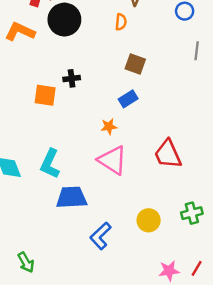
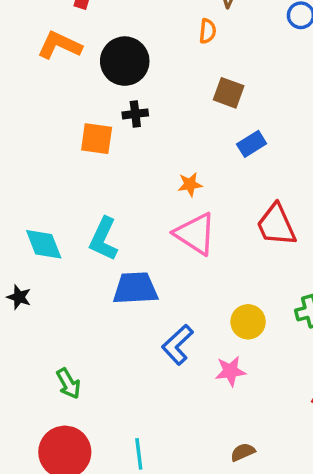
black circle: (64, 20) -> (125, 61), moved
blue rectangle: (128, 99) -> (252, 144), moved
pink star: (169, 271) -> (230, 371), moved

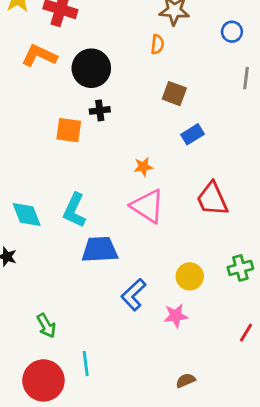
cyan line: (139, 454) -> (86, 364), moved

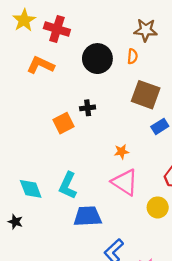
black circle: (91, 68) -> (97, 59), moved
brown square: (174, 94) -> (146, 95), size x1.5
orange square: (69, 130) -> (63, 123), turned -35
yellow circle: (190, 276) -> (158, 207), moved

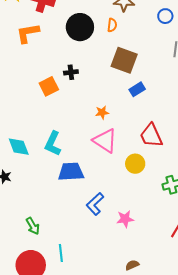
orange L-shape: (41, 65) -> (28, 33), turned -35

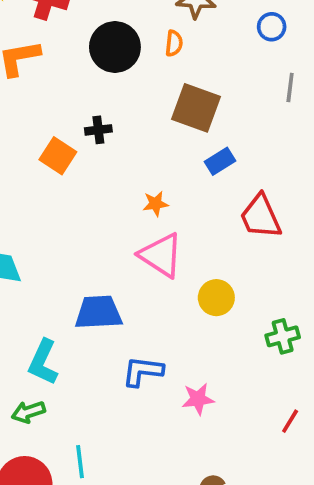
orange square: (49, 86) -> (58, 156), turned -30
red trapezoid: (151, 136) -> (261, 217), moved
cyan L-shape: (53, 144) -> (43, 362), moved
blue L-shape: (95, 204) -> (143, 371), turned 50
green arrow: (33, 226) -> (28, 412), turned 102

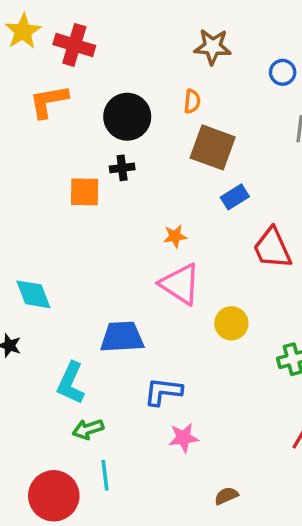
orange semicircle: (174, 43) -> (192, 101), moved
black circle: (115, 47) -> (127, 117), moved
orange square: (58, 156) -> (85, 192), turned -32
pink star: (198, 399) -> (184, 438), moved
green arrow: (28, 412) -> (88, 429), moved

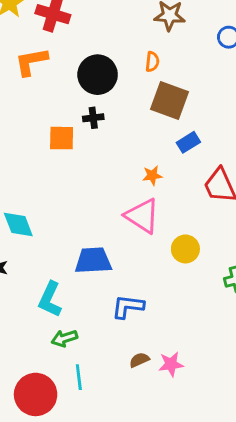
orange star: (175, 236) -> (152, 175), moved
pink star: (184, 438) -> (171, 364), moved
brown semicircle: (226, 496) -> (139, 360), moved

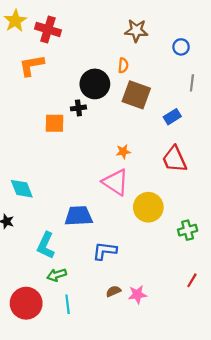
black circle: (98, 75) -> (95, 84), moved
blue rectangle: (188, 142) -> (172, 117), moved
yellow circle: (185, 249) -> (148, 207), size x1.4
red circle: (36, 394) -> (26, 303), moved

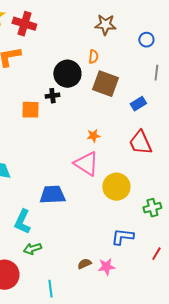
blue L-shape: (105, 251) -> (122, 237), moved
cyan line: (68, 304) -> (50, 289), moved

